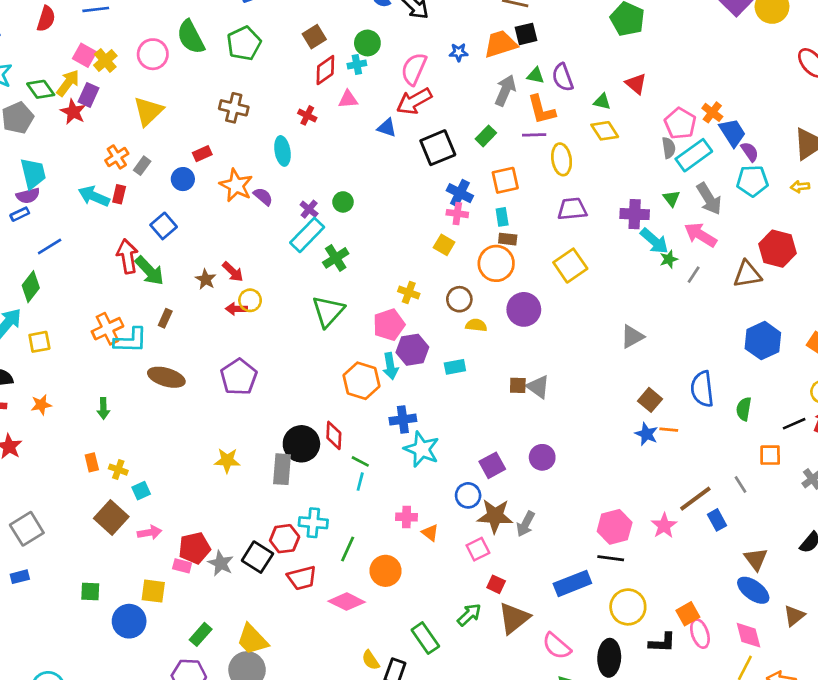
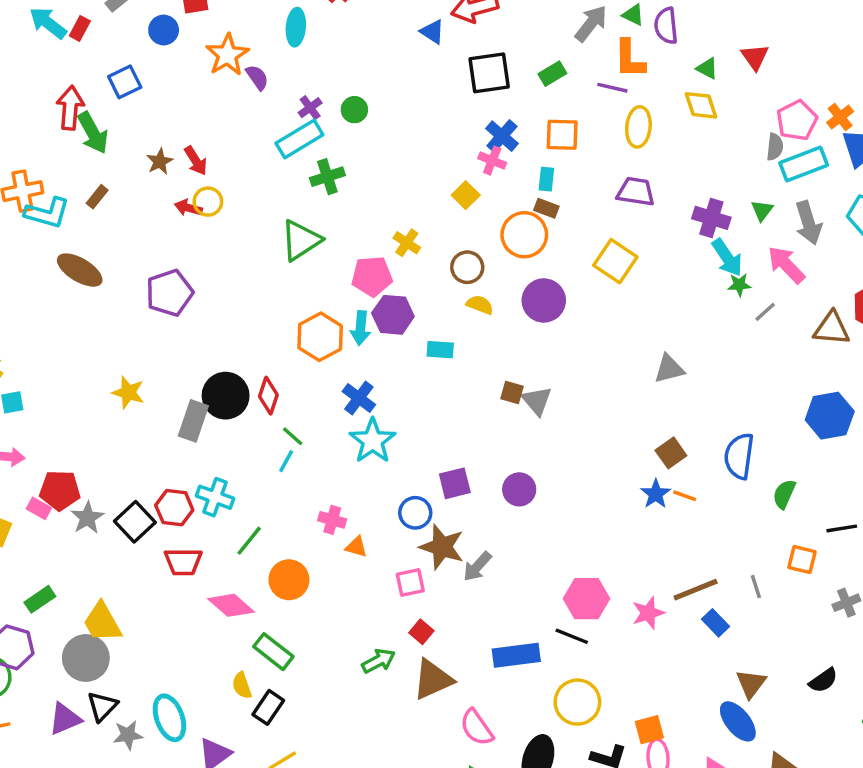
yellow square: (570, 266) -> (615, 261), turned -36
blue cross: (403, 420) -> (359, 398), turned 30
blue rectangle: (717, 520) -> (716, 623), turned -30
orange triangle: (430, 533) -> (356, 547), turned -36
green rectangle: (425, 638) -> (273, 652), moved, turned -32

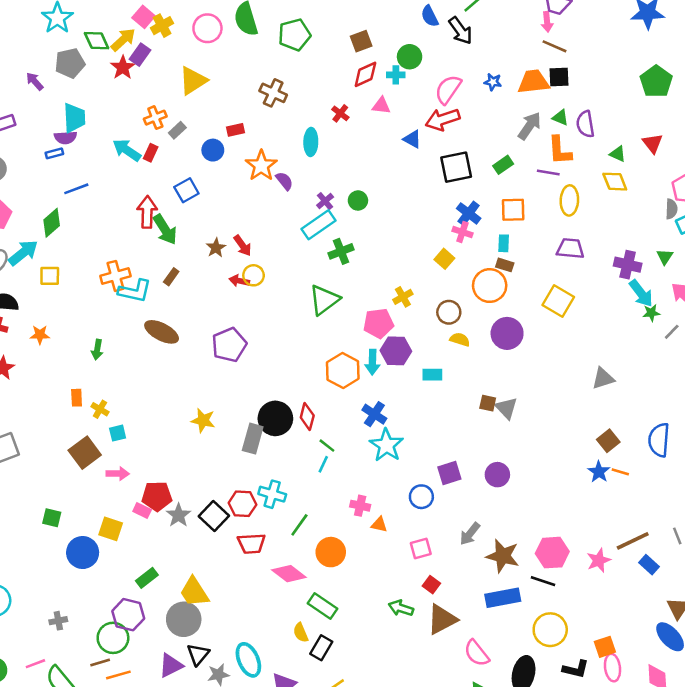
yellow cross: (407, 243) -> (403, 297), turned 30
brown star: (442, 547) -> (503, 556), moved
green arrow: (378, 661) -> (401, 608), turned -130

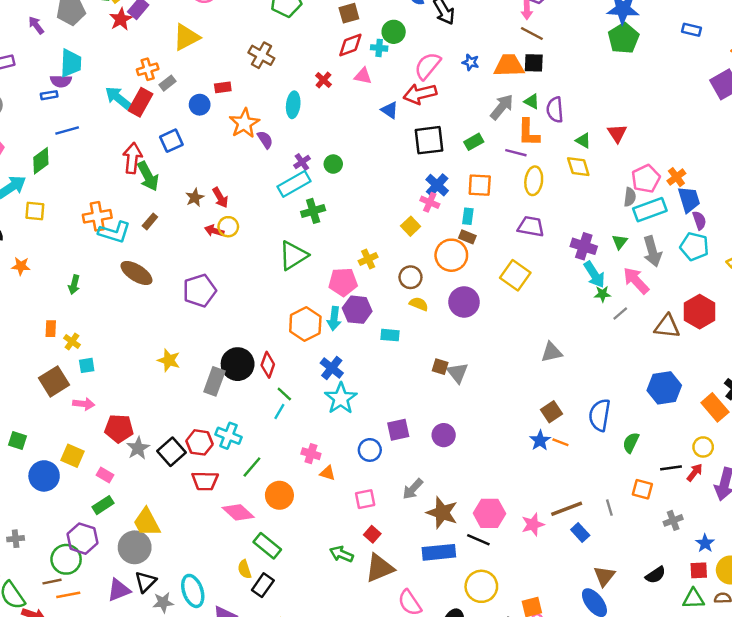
green pentagon: (656, 81) -> (624, 38), moved
red rectangle: (151, 153) -> (140, 102), size x1.6
pink rectangle: (142, 510) -> (105, 475), moved

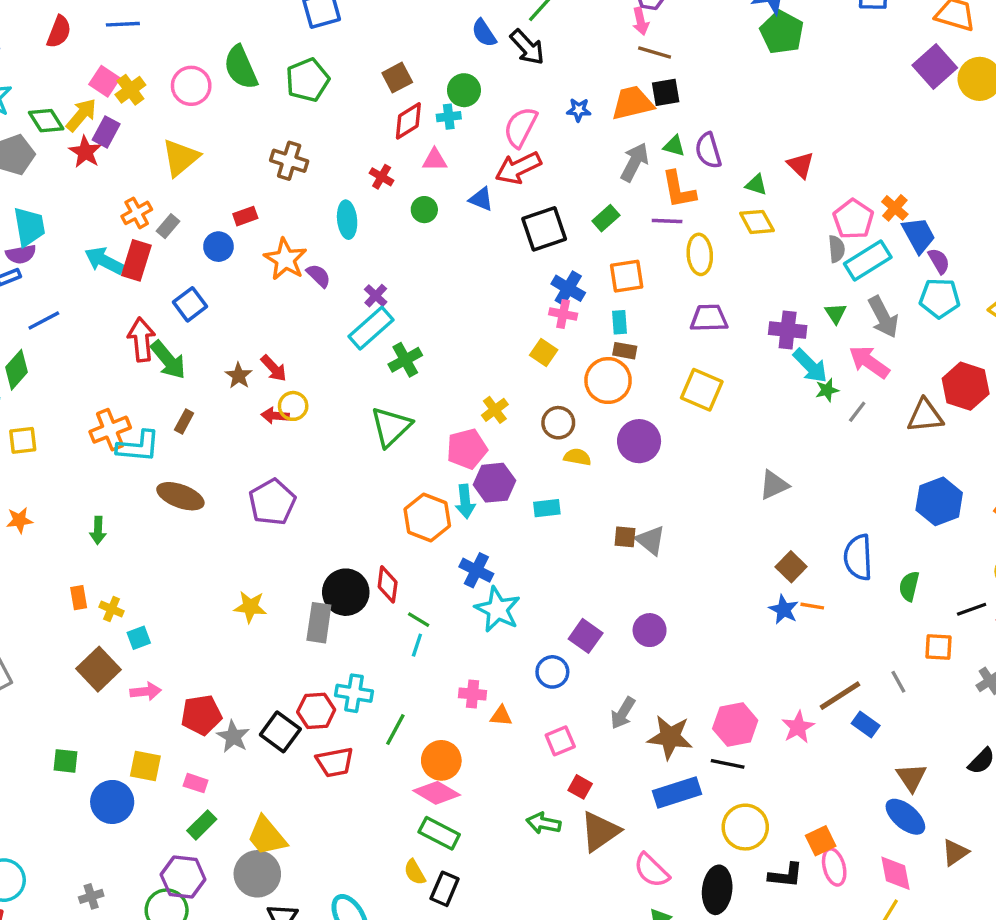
green circle: (333, 164) -> (424, 210), moved
purple square: (398, 430) -> (586, 636), turned -30
pink diamond: (238, 512) -> (437, 793), moved

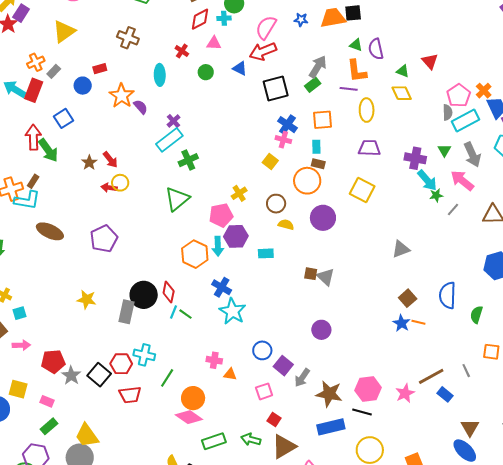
gray arrow: (635, 162) -> (318, 67), moved
brown rectangle: (184, 421) -> (33, 181), moved
purple square: (586, 636) -> (283, 366), moved
cyan line: (417, 645) -> (173, 312), moved
green rectangle: (439, 833) -> (214, 441), moved, turned -50

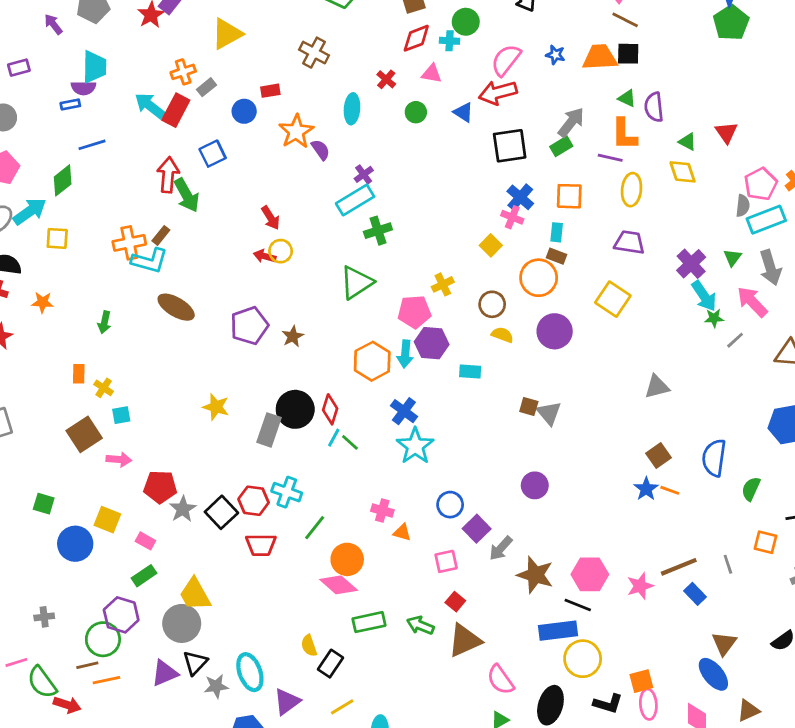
purple cross: (415, 158) -> (691, 264), turned 30
brown star: (89, 163) -> (293, 336), moved
blue rectangle: (331, 427) -> (558, 631), moved

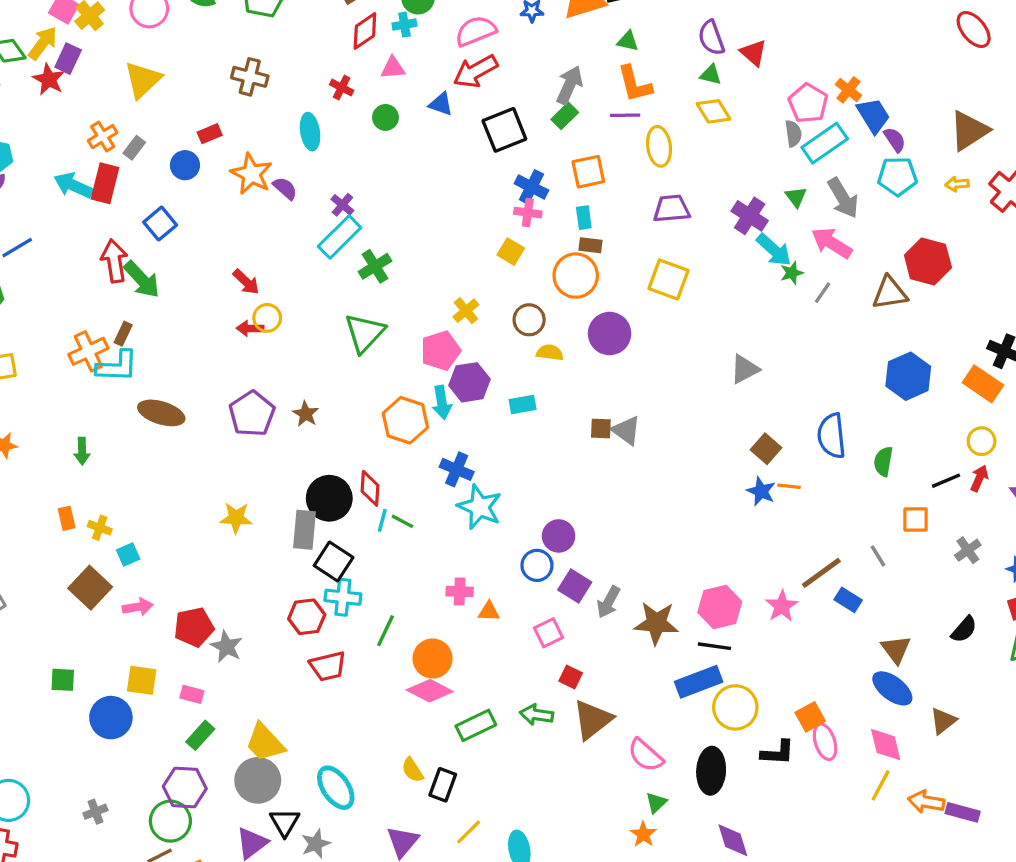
pink semicircle: (506, 60) -> (476, 31), turned 44
purple semicircle: (654, 107) -> (711, 38), moved
purple circle: (535, 485) -> (559, 536), moved
black square: (221, 512) -> (334, 561), moved
cyan ellipse: (250, 672) -> (336, 788), moved

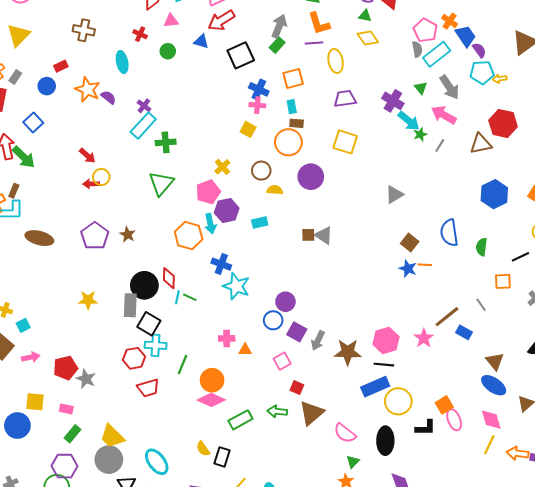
yellow arrow: (957, 184) -> (500, 79), moved
green cross: (375, 266) -> (166, 142), turned 30

